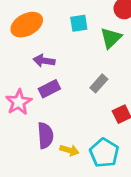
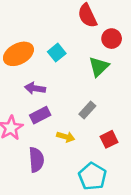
cyan square: (79, 23) -> (57, 53), moved, turned -30
yellow arrow: (69, 150) -> (66, 137), moved

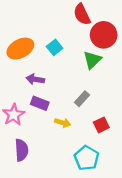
red circle: (112, 39) -> (104, 35), size x1.5
purple rectangle: (40, 115) -> (40, 103), turned 48
purple semicircle: (36, 160) -> (22, 150), moved

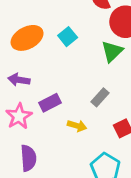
purple arrow: (35, 79) -> (19, 80), moved
purple rectangle: (40, 103) -> (50, 103), turned -48

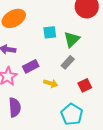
cyan square: (68, 37) -> (50, 32), moved, turned 32
green triangle: (112, 51) -> (72, 39), moved

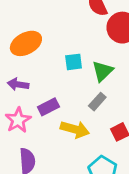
yellow arrow: (51, 83) -> (75, 129), size x1.5

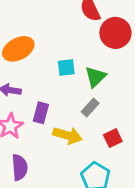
purple rectangle: (48, 107) -> (41, 113), turned -48

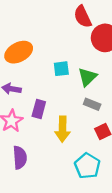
gray rectangle: (90, 107) -> (92, 104), moved, turned 70
yellow arrow: (68, 135) -> (62, 129), turned 75

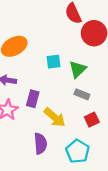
yellow arrow: (62, 129) -> (55, 117), turned -50
purple semicircle: (20, 158) -> (40, 144), moved

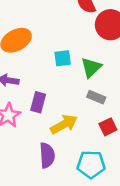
yellow arrow: (55, 117) -> (64, 124), turned -70
cyan pentagon: (78, 151) -> (91, 164), turned -30

